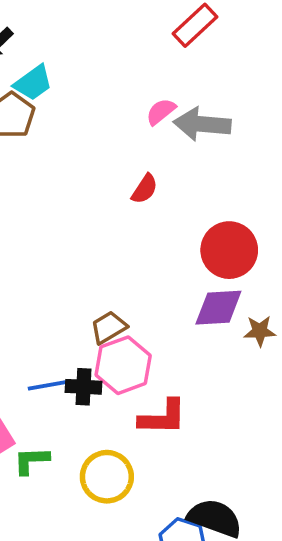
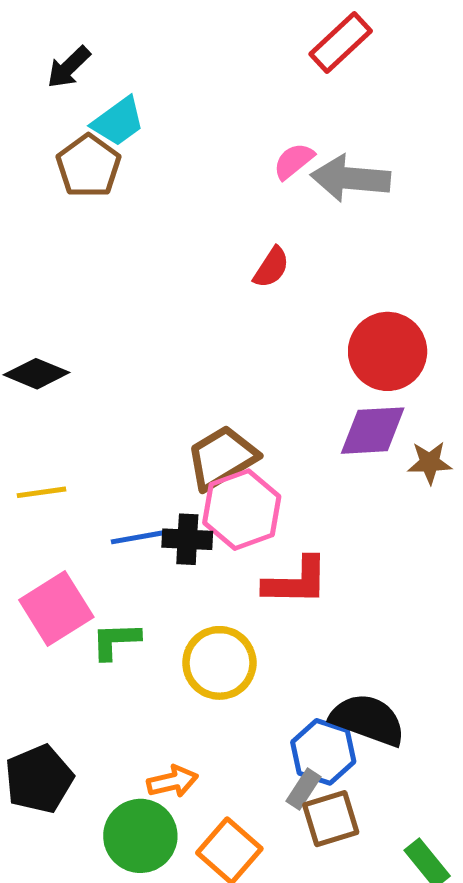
brown trapezoid: (109, 327) -> (222, 458), size x1.4

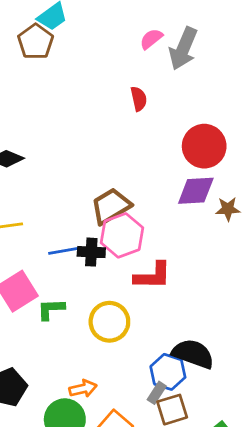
gray arrow: (350, 178) -> (183, 49), turned -72
red semicircle: (271, 267) -> (139, 99), turned -45

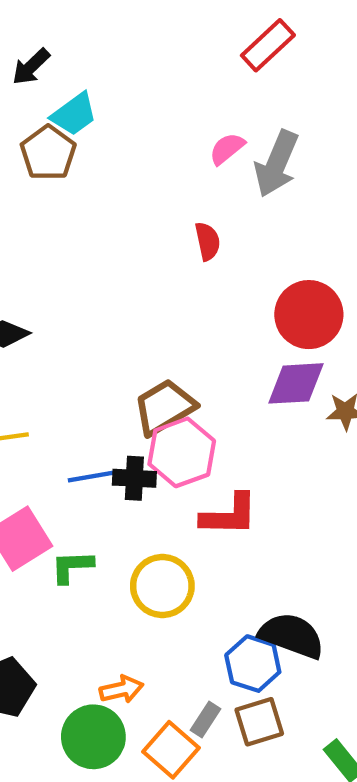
gray rectangle: (157, 393) -> (205, 720), moved

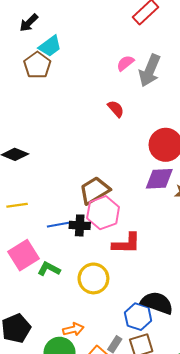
red semicircle: (208, 241) -> (116, 109), turned -30
green L-shape: (72, 567) -> (49, 269), turned 30

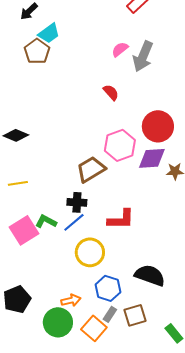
pink hexagon: (103, 213) -> (120, 145), moved
blue line: (60, 224) -> (74, 222), moved, turned -30
green L-shape: (49, 269) -> (46, 221), moved
blue hexagon: (138, 317) -> (108, 288), moved

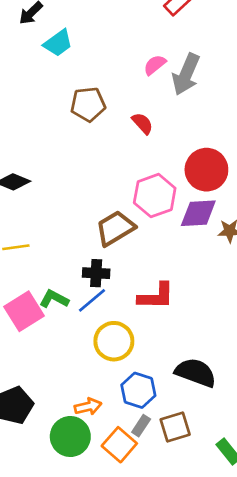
brown pentagon: (37, 51) -> (88, 104), moved, turned 30

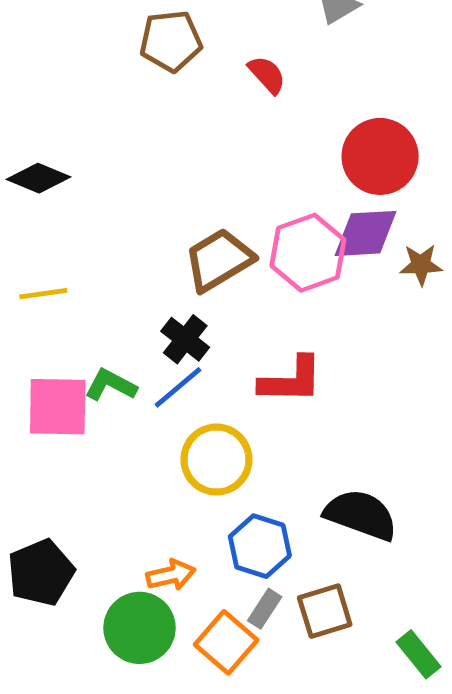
pink hexagon: (155, 196) -> (308, 253), moved
black cross: (96, 273) -> (185, 339), turned 35
pink square: (24, 311) -> (58, 407), turned 33

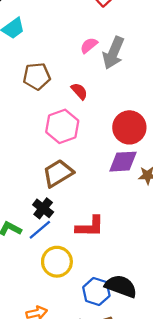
pink hexagon: (308, 253) -> (62, 126), moved
blue hexagon: (260, 546) -> (96, 292), moved

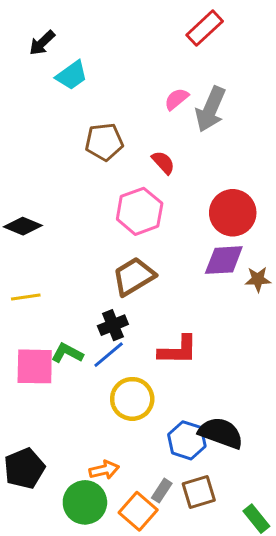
black cross: (43, 208) -> (113, 325), turned 30

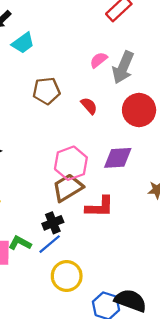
pink hexagon: (140, 211) -> (71, 163), moved
red circle: (233, 213) -> (139, 110), moved
purple diamond: (224, 260) -> (118, 158), moved
red L-shape: (178, 350) -> (100, 207), moved

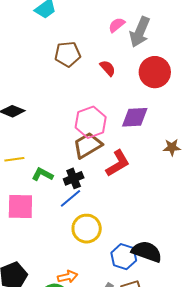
red L-shape: (100, 207) -> (118, 163), turned -32
green L-shape: (20, 243) -> (42, 174), moved

